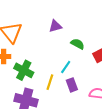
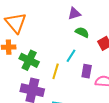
purple triangle: (55, 26) -> (74, 14), moved
purple rectangle: (72, 85) -> (87, 71), moved, turned 32

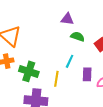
purple triangle: (74, 14) -> (67, 19), turned 32

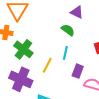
green semicircle: (77, 37) -> (68, 30), moved
cyan line: (70, 61) -> (65, 53), turned -32

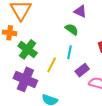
purple rectangle: (78, 71) -> (82, 70), turned 32

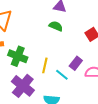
cyan line: (70, 52) -> (62, 75), moved, turned -48
purple cross: (25, 79) -> (23, 86), turned 30

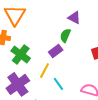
green semicircle: (56, 26) -> (65, 35), turned -104
purple rectangle: (76, 63) -> (56, 51), moved

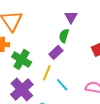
purple triangle: (74, 18) -> (71, 17), turned 40

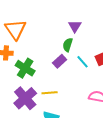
yellow line: (47, 73) -> (50, 93), moved, turned 63
cyan line: (62, 85) -> (83, 62), moved

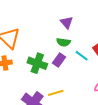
green semicircle: (68, 45) -> (63, 42), turned -88
green cross: (25, 68) -> (37, 63), moved

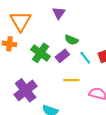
purple triangle: (67, 23) -> (59, 13), moved
yellow line: (56, 93) -> (71, 80), moved

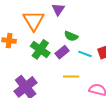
orange triangle: (20, 21) -> (34, 20), moved
cyan line: (85, 58) -> (85, 54), turned -32

